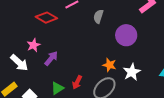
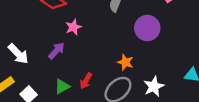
pink star: (34, 45) -> (73, 27), moved
white star: (132, 72) -> (154, 86), moved

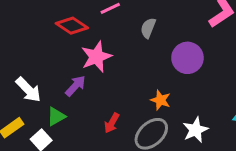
pink star: (73, 27) -> (96, 57), size x1.5
green triangle: (62, 87) -> (56, 116), moved

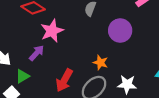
red arrow: (112, 123) -> (64, 80), size x1.5
white star: (195, 130) -> (127, 84), turned 30

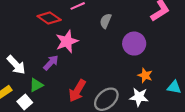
orange star: (101, 63) -> (145, 75), moved

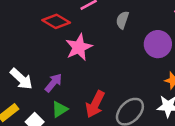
purple arrow: (51, 63) -> (53, 83), moved
green triangle: (36, 85) -> (60, 109), moved

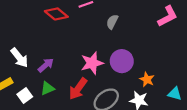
purple circle: (158, 44) -> (122, 61), moved
pink star: (79, 47) -> (92, 63), moved

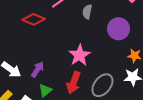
purple circle: (122, 61) -> (119, 29), moved

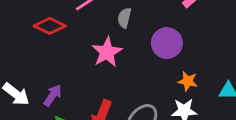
pink star: (80, 55) -> (107, 52), moved

